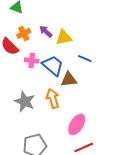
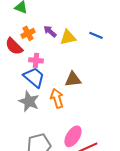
blue line: (85, 58) -> (96, 35), moved
blue trapezoid: (53, 65) -> (34, 77), moved
pink ellipse: (77, 124) -> (73, 136), moved

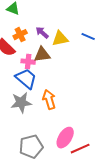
brown triangle: (73, 79) -> (42, 55), moved
gray star: (29, 101) -> (21, 103), turned -30

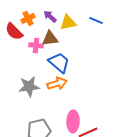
blue trapezoid: (26, 79) -> (59, 62), moved
orange arrow: (49, 100) -> (57, 83), turned 90
pink ellipse: (65, 138) -> (73, 121), turned -30

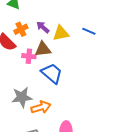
orange arrow: (57, 83) -> (41, 107), moved

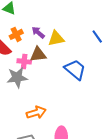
blue line: (89, 31) -> (97, 36), moved, turned 32
blue trapezoid: (52, 73) -> (75, 69), moved
gray star: (22, 97) -> (17, 77), moved

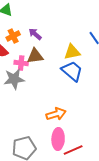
yellow triangle: (56, 38) -> (72, 52), moved
orange arrow: (36, 112) -> (56, 114), moved

